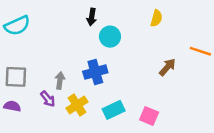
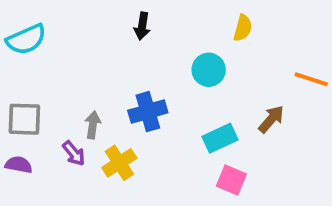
cyan circle: (110, 37) -> (209, 70), moved
brown arrow: (167, 67) -> (271, 119), moved
cyan rectangle: (114, 110) -> (220, 138), moved

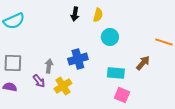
yellow semicircle: (243, 28) -> (98, 15), moved
cyan rectangle: (220, 138) -> (116, 73), turned 30

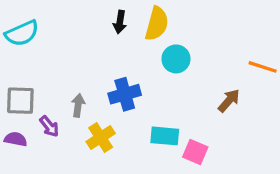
yellow semicircle: (98, 15) -> (157, 24), size x1.5
cyan rectangle: (116, 73) -> (165, 136), moved
purple arrow: (39, 81) -> (49, 126), moved

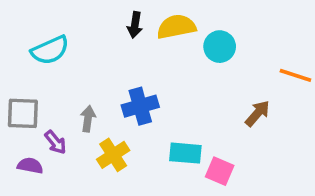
yellow semicircle: (157, 24) -> (176, 27), turned -116
cyan semicircle: (22, 33) -> (50, 50), moved
cyan circle: (176, 59) -> (220, 47), moved
purple semicircle: (16, 139) -> (30, 166), moved

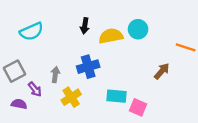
black arrow: (135, 25) -> (85, 26), moved
yellow semicircle: (176, 27) -> (111, 36), moved
gray square: (23, 113) -> (15, 71), turned -30

